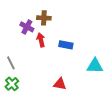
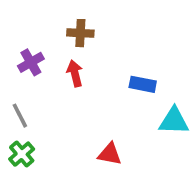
purple cross: (27, 27) -> (31, 62), moved, turned 32
blue rectangle: (66, 45) -> (143, 84), moved

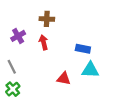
cyan triangle: (174, 121) -> (90, 70), moved
red triangle: (110, 154) -> (64, 78), moved

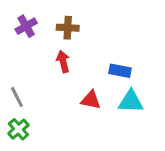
purple cross: (18, 36) -> (26, 26), moved
red triangle: (64, 78) -> (91, 100), moved

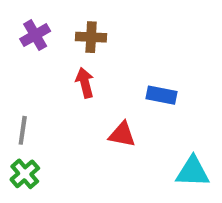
gray line: (17, 97) -> (23, 130), turned 35
cyan triangle: (131, 102) -> (193, 172), moved

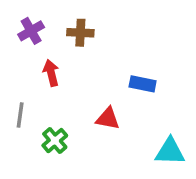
red arrow: (85, 83) -> (51, 73), moved
green cross: (25, 174) -> (55, 141), moved

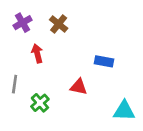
brown cross: (80, 33) -> (59, 24), turned 36

